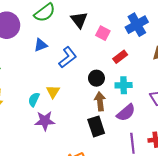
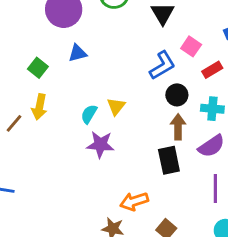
pink square: (103, 33) -> (191, 46), moved
blue triangle: (41, 45) -> (78, 53), moved
blue L-shape: (68, 57) -> (162, 65), moved

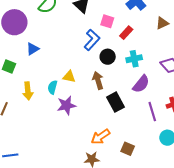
yellow triangle: (116, 106) -> (69, 77), turned -40
yellow arrow: (39, 107) -> (28, 91), moved
brown arrow: (178, 127) -> (98, 80), moved

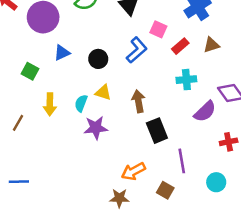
brown triangle: (162, 23) -> (211, 45), moved
black circle: (108, 57) -> (98, 59), moved
purple semicircle: (141, 84) -> (205, 111), moved
purple line: (152, 112) -> (182, 161), moved

